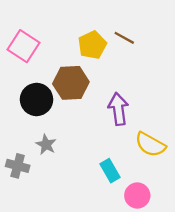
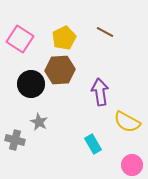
yellow pentagon: (92, 45) -> (64, 38), moved
pink circle: (137, 195) -> (132, 165), moved

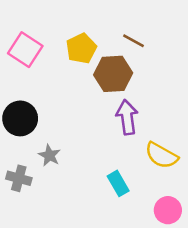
brown hexagon: (60, 70) -> (113, 74), moved
black circle: (31, 84) -> (20, 118), moved

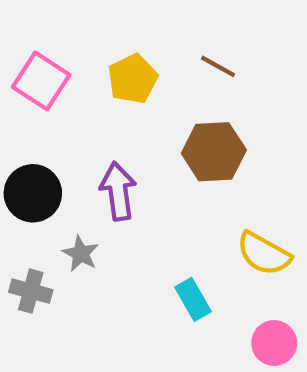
brown hexagon: (113, 74) -> (214, 152), moved
purple arrow: (127, 117) -> (118, 191), moved

